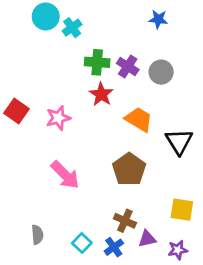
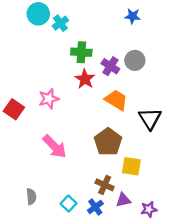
purple cross: (128, 66) -> (110, 66), moved
red square: (17, 111) -> (14, 109), moved
yellow square: (182, 210) -> (131, 166), moved

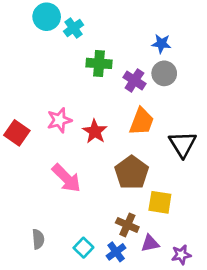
blue star: (133, 16) -> (161, 44), moved
red star: (85, 79) -> (95, 131), moved
orange trapezoid: (116, 100) -> (142, 122), turned 80

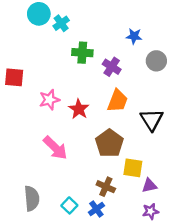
gray circle: (164, 73) -> (156, 61), moved
red square: (17, 133) -> (14, 77), moved, turned -30
gray semicircle: (38, 239) -> (32, 198), size x1.5
purple triangle: (150, 243) -> (149, 185), moved

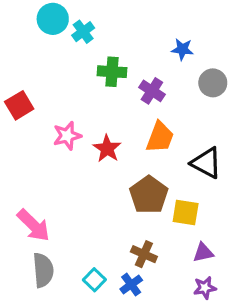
red square: (14, 77) -> (19, 105), turned -36
black triangle: (152, 120) -> (206, 163), turned -30
pink arrow: (55, 148) -> (34, 225), moved
yellow square: (133, 168) -> (186, 213), moved

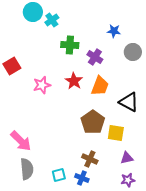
red star: (107, 148) -> (74, 81), moved
cyan square: (94, 280) -> (59, 175), turned 32
blue cross: (131, 285) -> (82, 178), turned -32

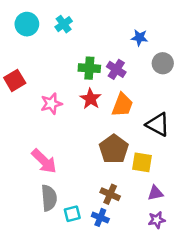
cyan circle: (33, 12) -> (27, 24), moved
green cross: (70, 45) -> (89, 68), moved
pink arrow: (21, 141) -> (44, 161), moved
gray semicircle: (27, 169) -> (49, 198), moved

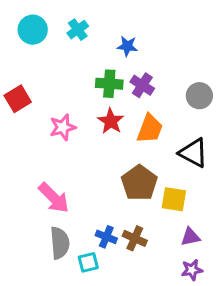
blue star: (140, 38) -> (127, 46), moved
gray circle: (163, 63) -> (199, 96), moved
blue cross: (100, 217) -> (106, 237), moved

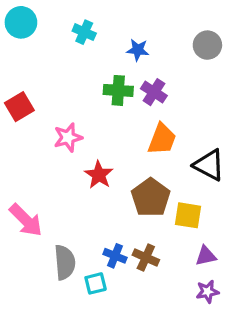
cyan circle: (33, 30) -> (21, 22), moved
cyan cross: (78, 30) -> (84, 32), turned -30
gray circle: (199, 96) -> (207, 45), moved
red star: (111, 121) -> (99, 175), moved
pink arrow: (54, 198) -> (26, 220), moved

